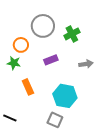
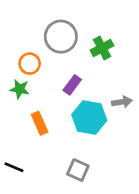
purple rectangle: (51, 60) -> (72, 85), turned -32
gray arrow: (86, 64) -> (122, 102), moved
cyan hexagon: (65, 96) -> (89, 118), moved

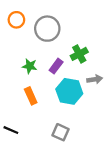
green cross: (102, 48) -> (79, 54), moved
orange circle: (30, 64) -> (16, 20), moved
green star: (20, 89) -> (30, 66), moved

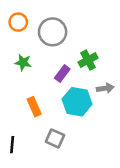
green star: (30, 66) -> (23, 63), moved
black line: (11, 130) -> (12, 145), turned 72
gray square: (61, 132) -> (55, 138), moved

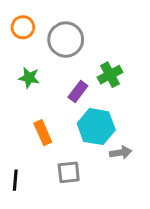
gray arrow: (105, 88) -> (121, 153), moved
gray square: (55, 138) -> (69, 172), turned -30

